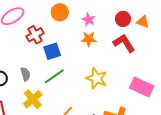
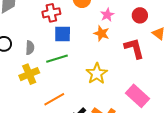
red circle: (123, 19) -> (140, 15), moved

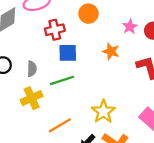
pink star: (107, 15) -> (130, 27), moved
yellow star: (97, 74) -> (103, 112), moved

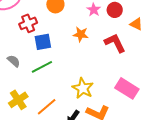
gray semicircle: (32, 69) -> (14, 61), turned -40
yellow cross: (32, 98) -> (18, 100), moved

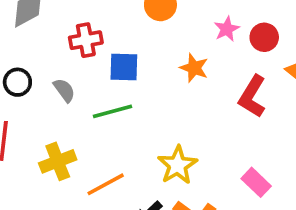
red cross: (28, 23) -> (86, 40), moved
red L-shape: (115, 43) -> (252, 96), turned -135
pink rectangle: (127, 88) -> (256, 182), size x0.7

